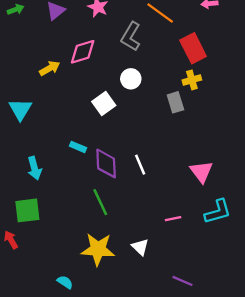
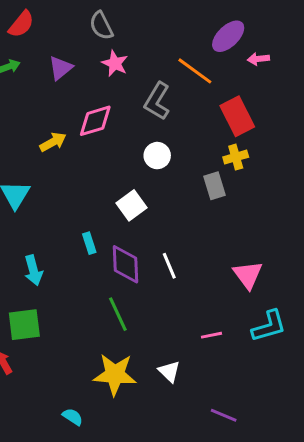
white square: (104, 103) -> (132, 205), moved
cyan rectangle: (78, 147) -> (89, 243), turned 49

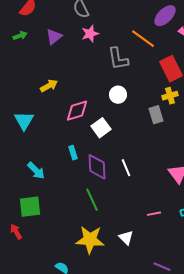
pink star: (115, 63) -> (90, 34), turned 30
gray L-shape: (157, 101) -> (118, 59), turned -40
pink diamond: (95, 121) -> (77, 111), moved
cyan arrow: (33, 270) -> (36, 171), turned -30

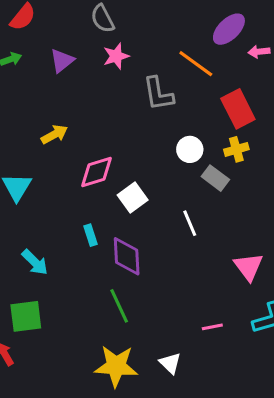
white circle: (118, 95) -> (190, 149), moved
gray rectangle: (156, 115) -> (215, 178), turned -36
white line: (126, 168) -> (190, 223), moved

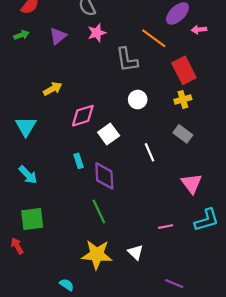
white circle: (190, 149) -> (138, 100), moved
gray rectangle: (215, 178) -> (183, 134), moved
cyan arrow: (35, 262) -> (28, 175), moved

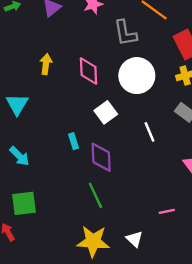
yellow arrow: (53, 89) -> (46, 64), turned -54
white circle: (138, 100) -> (137, 76), size x1.8
pink diamond: (83, 116) -> (88, 71), moved, turned -76

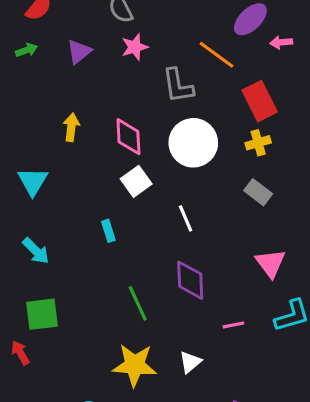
white square: (106, 112) -> (136, 181), moved
white line: (149, 132) -> (186, 218), moved
purple diamond: (101, 157) -> (190, 280), moved
white triangle: (135, 239) -> (190, 362), turned 36

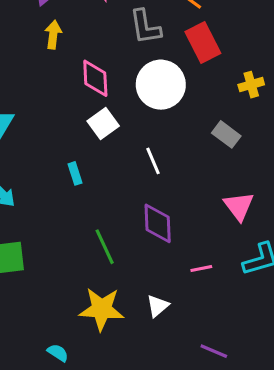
red rectangle: (260, 101) -> (203, 42), moved
yellow arrow: (71, 127) -> (53, 35), moved
yellow cross: (258, 143) -> (251, 85), moved

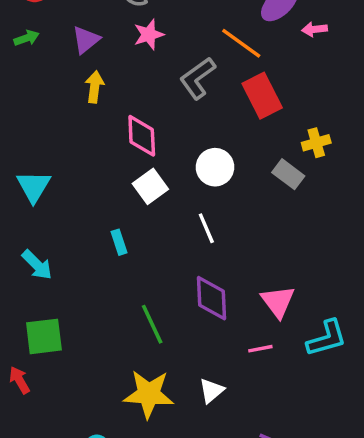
gray L-shape: (145, 27) -> (198, 78), turned 63
white circle: (161, 85) -> (215, 167), moved, size x0.7
gray rectangle: (226, 134) -> (288, 174), moved
pink triangle: (239, 206) -> (278, 302), moved

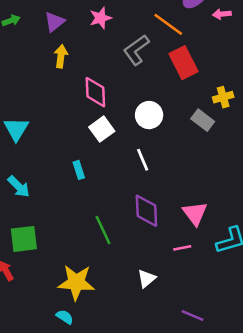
yellow star: (149, 394) -> (76, 282), moved

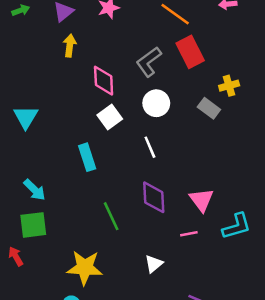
gray L-shape: (136, 50) -> (149, 62), moved
cyan rectangle: (79, 170) -> (87, 157), size x1.5
cyan arrow: (19, 187) -> (35, 190), moved

